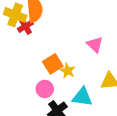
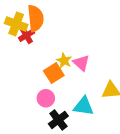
pink triangle: (95, 45) -> (81, 63), moved
yellow star: (68, 71) -> (64, 61), moved

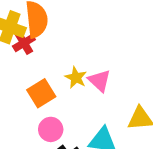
orange square: (54, 73) -> (41, 93), moved

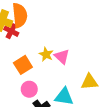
red cross: (24, 43) -> (11, 31), turned -32

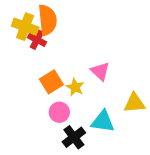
yellow star: (46, 54) -> (75, 87), moved

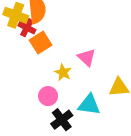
orange square: (51, 82) -> (41, 43), moved

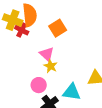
orange square: (41, 43) -> (58, 28), moved
pink triangle: (87, 57) -> (47, 54), moved

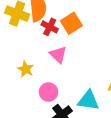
red cross: (22, 30) -> (50, 27), moved
yellow star: (51, 66) -> (26, 69), moved

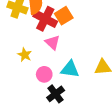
red cross: (50, 27) -> (45, 19), size x1.6
cyan triangle: (88, 100) -> (70, 69), moved

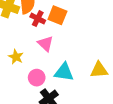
orange square: (64, 16) -> (57, 15), turned -36
red cross: (45, 19) -> (38, 19), size x0.6

